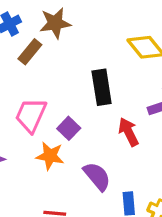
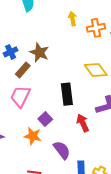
brown star: (55, 23) -> (39, 52), turned 30
pink trapezoid: (31, 115) -> (20, 96), moved

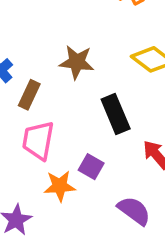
brown star: (39, 52) -> (77, 62), moved
orange star: (33, 136) -> (60, 186), moved

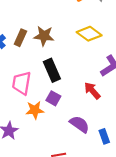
brown rectangle: (29, 95) -> (20, 38), moved
black rectangle: (116, 114) -> (52, 70), moved

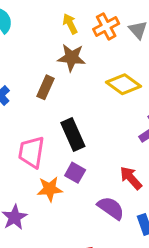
brown star: (44, 36) -> (71, 58), moved
brown rectangle: (20, 38) -> (45, 87), moved
red arrow: (92, 91) -> (131, 178), moved

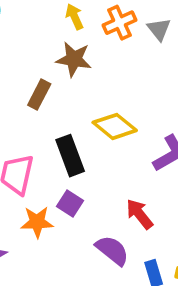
yellow diamond: (124, 84) -> (115, 126), moved

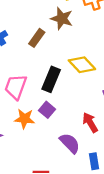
black rectangle: (70, 156) -> (51, 79), turned 35

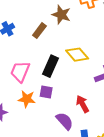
purple square: (47, 110) -> (46, 92), turned -32

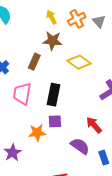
yellow diamond: (77, 55) -> (79, 62), moved
pink trapezoid: (20, 72) -> (22, 94), moved

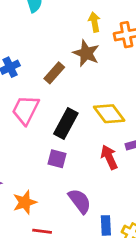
yellow diamond: (79, 62) -> (109, 114), moved
red arrow: (94, 125) -> (109, 157), moved
orange star: (37, 133) -> (25, 202), moved, turned -30

